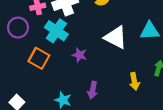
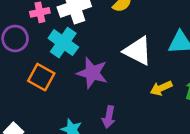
purple star: (79, 55) -> (92, 73), size x1.6
yellow arrow: (134, 81) -> (161, 88), moved, turned 77

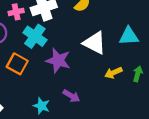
purple arrow: (109, 117) -> (71, 96), turned -70

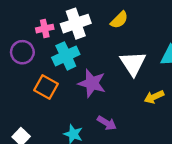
cyan cross: (35, 36) -> (66, 56), turned 30
white triangle: (95, 43) -> (133, 63), turned 30

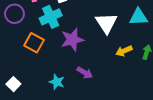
purple star: (92, 83) -> (72, 40), turned -30

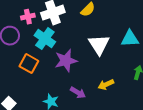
cyan cross: (51, 17) -> (45, 39), turned -30
yellow arrow: (124, 51) -> (106, 85), moved

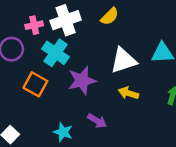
white triangle: (99, 45) -> (123, 60), turned 45
yellow arrow: (106, 85) -> (128, 93), moved, turned 42

